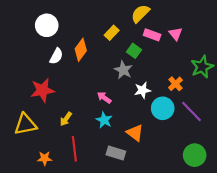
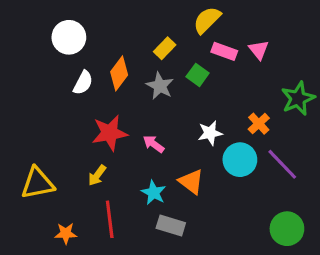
gray star: (123, 70) -> (160, 86), moved
red star: (42, 90) -> (110, 133), moved
cyan star: (104, 120) -> (154, 193), moved
orange triangle: (135, 133) -> (191, 182), moved

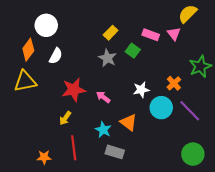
yellow semicircle: (207, 20) -> (188, 14), moved
orange diamond: (119, 73) -> (28, 50), moved
yellow triangle: (38, 183) -> (25, 81), moved

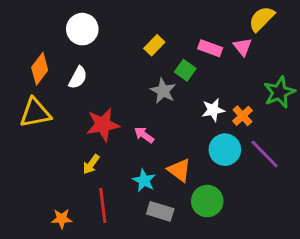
white circle: (46, 25) -> (82, 29), moved
gray star: (107, 58) -> (163, 91), moved
white star: (141, 90) -> (213, 110), moved
green circle: (193, 154) -> (207, 201), moved

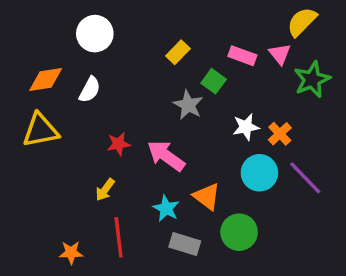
orange diamond: (40, 69) -> (46, 79), turned 44
green star: (279, 92) -> (312, 79), moved
red star: (103, 125) -> (119, 144), size x0.6
pink arrow: (144, 135) -> (166, 156), size x1.6

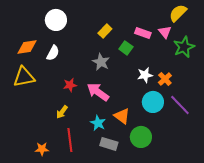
gray star: (188, 105) -> (101, 62), moved

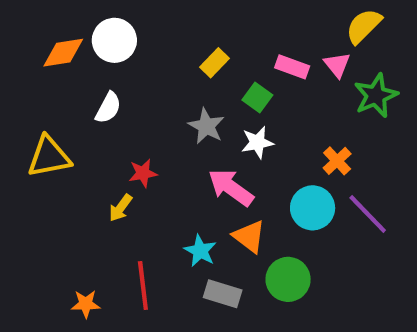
orange diamond: (27, 47) -> (63, 53), moved
white star: (145, 75) -> (257, 142), moved
pink arrow: (98, 92) -> (231, 187), moved
yellow arrow: (62, 112) -> (121, 208), moved

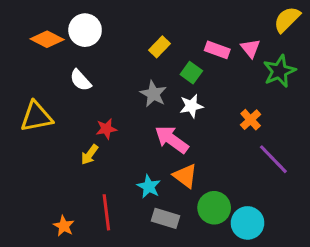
yellow semicircle: (364, 26) -> (287, 19), moved
orange diamond: (63, 53) -> (47, 39), turned 36
white semicircle: (108, 108) -> (80, 80), turned 110
cyan circle: (313, 208) -> (248, 223), moved
orange star: (86, 304) -> (64, 226), turned 30

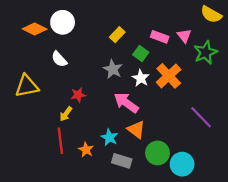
yellow semicircle: (287, 19) -> (211, 14), turned -105
white star: (191, 106) -> (141, 78), turned -30
orange cross: (251, 120) -> (169, 76), moved, size x1.6
red line: (106, 212) -> (60, 141), moved
orange star: (64, 226) -> (86, 150), moved

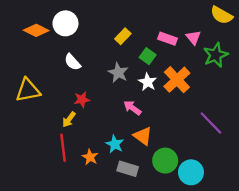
white semicircle: (59, 59) -> (73, 62), moved
pink arrow: (126, 103) -> (132, 108), size x0.7

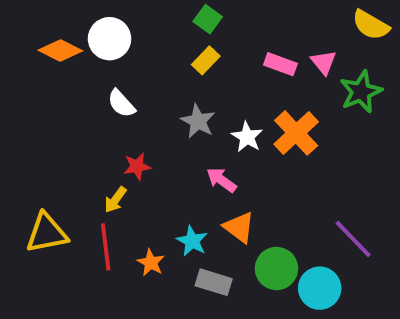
green square: (148, 56) -> (208, 19), moved
yellow triangle: (28, 90) -> (47, 233), moved
purple line: (211, 123) -> (353, 239), moved

